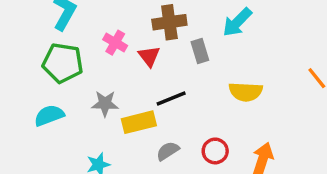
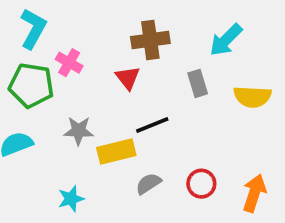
pink cross: (115, 43) -> (69, 63), moved
gray rectangle: (200, 51) -> (198, 83), moved
yellow semicircle: (246, 92) -> (252, 97), moved

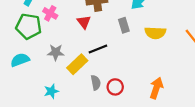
yellow rectangle: (116, 151) -> (77, 64), turned -30
gray semicircle: (148, 184) -> (96, 83), turned 112
red circle: (201, 184) -> (115, 87), moved

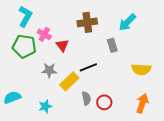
red triangle: (84, 22) -> (62, 45), moved
yellow semicircle: (155, 33) -> (141, 69), moved
cyan semicircle: (20, 60) -> (12, 97), moved

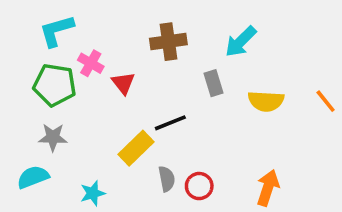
cyan L-shape: (25, 16) -> (56, 31), turned -135
yellow semicircle: (141, 69) -> (266, 101), moved
gray star: (49, 70) -> (53, 137), moved

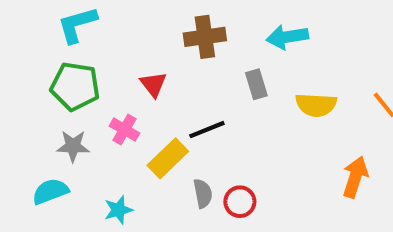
cyan arrow: (241, 42) -> (287, 37), turned 36
pink cross: (91, 63) -> (125, 130), moved
orange arrow: (268, 188) -> (355, 177), moved

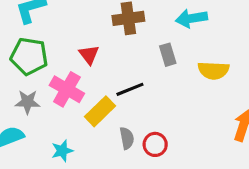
pink cross: (125, 130) -> (67, 89), size x1.5

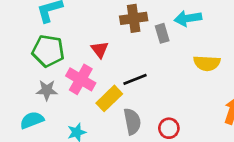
gray rectangle: (168, 55) -> (162, 33), moved
gray semicircle: (127, 138) -> (132, 121), size x1.4
red circle: (155, 144) -> (169, 128), moved

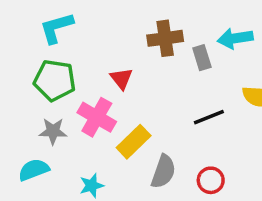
black line: (135, 79) -> (209, 117), moved
gray semicircle: (132, 121) -> (163, 172), turned 30

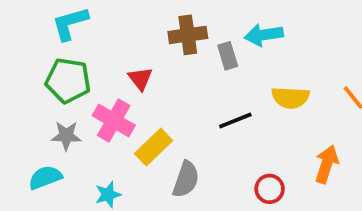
red circle: (211, 180) -> (270, 189), moved

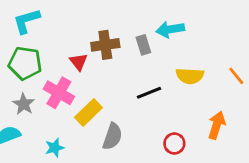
brown cross: (188, 35) -> (105, 45), moved
gray star: (66, 136) -> (24, 104), turned 30

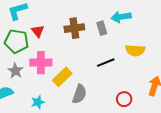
red triangle: (79, 62) -> (38, 31), moved
pink cross: (59, 93) -> (41, 63), turned -30

